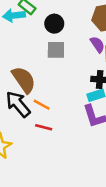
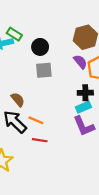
brown semicircle: (24, 80) -> (18, 100), size x0.6

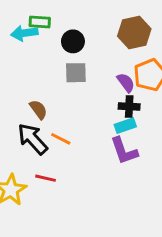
green rectangle: (14, 34) -> (40, 22), turned -32
purple semicircle: (80, 62) -> (126, 83), moved
red line: (40, 140) -> (45, 178), moved

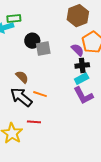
black circle: (73, 41) -> (32, 41), moved

